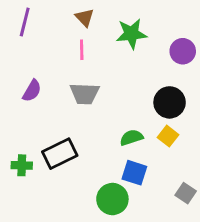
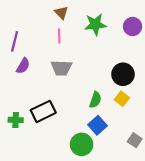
purple line: (25, 22) -> (15, 41), moved
purple circle: (183, 51) -> (133, 26), moved
green semicircle: (131, 138) -> (95, 100), turned 126
blue square: (134, 173) -> (97, 125), turned 30

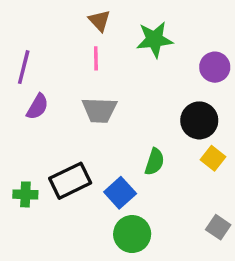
purple circle: (133, 26) -> (215, 67), moved
yellow square: (122, 99) -> (213, 158), moved
blue square: (97, 125) -> (120, 193), moved

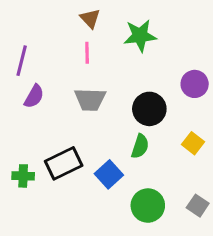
purple circle: (215, 67) -> (195, 84), moved
black circle: (199, 120) -> (149, 109), moved
green circle: (132, 234) -> (148, 206), moved

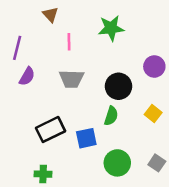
brown triangle: (90, 18) -> (50, 15), moved
blue square: (109, 174) -> (86, 138), turned 30
green cross: (23, 176) -> (43, 174), moved

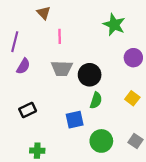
green star: (111, 28) -> (114, 25), moved, turned 30
black circle: (119, 86) -> (90, 75), moved
black rectangle: (50, 130) -> (28, 110), moved, size x0.7

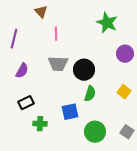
purple semicircle: (23, 66) -> (22, 71), moved
green cross: (37, 151) -> (40, 124), moved

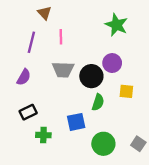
purple line: (14, 39) -> (31, 42), moved
purple circle: (125, 54) -> (112, 63), moved
yellow square: (124, 92) -> (126, 91), moved, turned -32

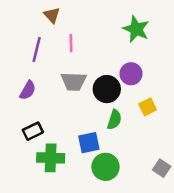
yellow square: (126, 91) -> (148, 107), turned -32
green cross: (43, 135) -> (51, 158), size x1.5
green circle: (103, 144) -> (105, 167), moved

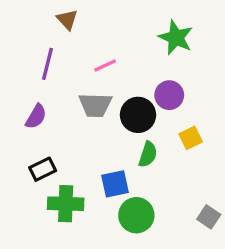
pink line: (71, 43) -> (105, 66), moved, turned 66

